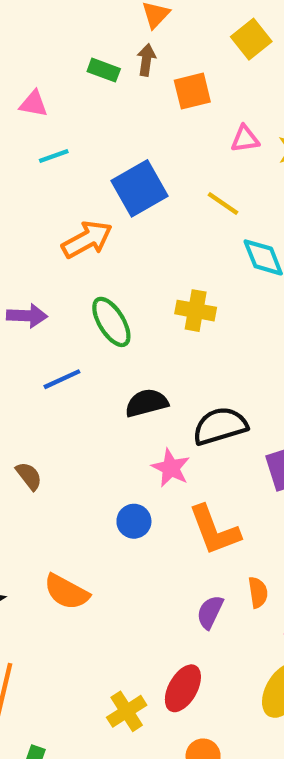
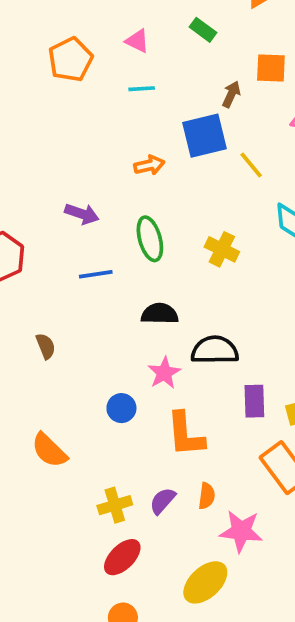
brown arrow: (146, 60) -> (231, 94), moved
yellow line: (223, 203) -> (251, 165), moved
orange arrow: (87, 239) -> (149, 165), size x0.7
yellow cross: (127, 711) -> (115, 505), moved

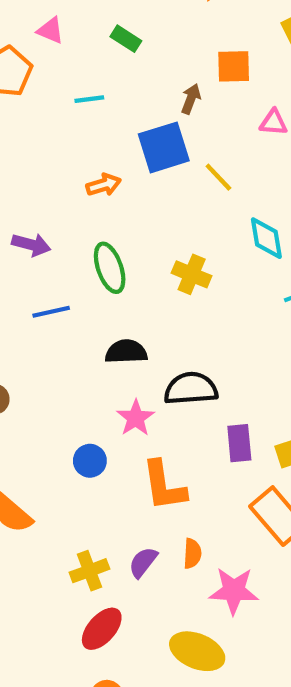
green rectangle: (203, 30) -> (126, 39), moved
pink triangle: (137, 41) -> (50, 30), moved
yellow ellipse: (205, 582) -> (197, 651), turned 69

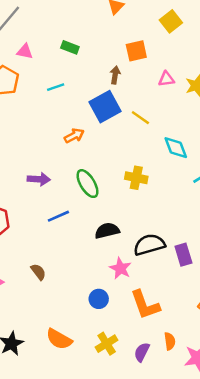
purple rectangle: (239, 443) -> (183, 255), moved
yellow cross: (89, 571) -> (107, 344), moved

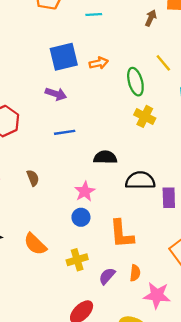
blue square: (105, 107) -> (64, 57), moved
green ellipse: (87, 184) -> (135, 82), moved
pink star: (120, 268) -> (85, 191), moved

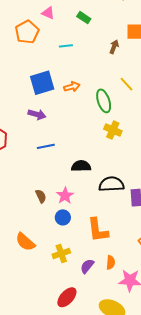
brown semicircle: (33, 178) -> (41, 196), moved

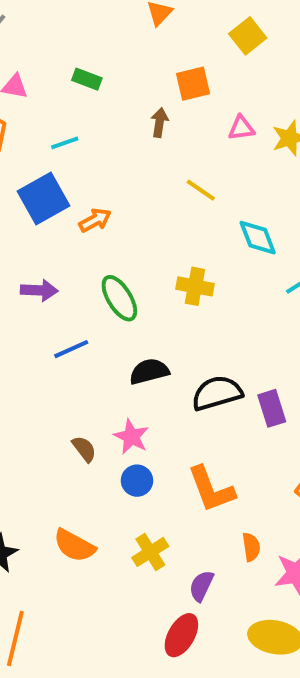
blue square: (42, 83) -> (44, 198), moved
green ellipse: (104, 101) -> (119, 298), moved
purple semicircle: (87, 266) -> (201, 586), moved

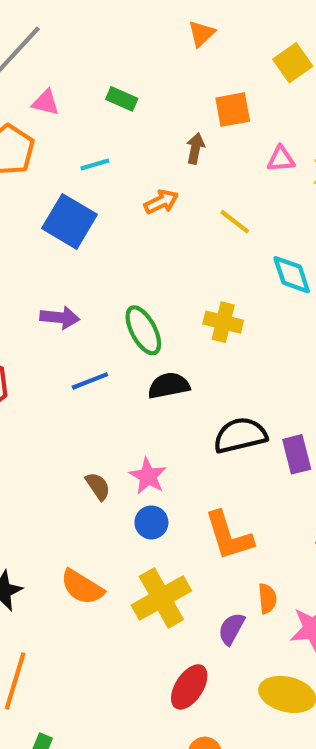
blue square: (44, 198) -> (69, 221), turned -33
orange arrow: (95, 220) -> (161, 202), moved
black semicircle: (149, 371) -> (169, 386), moved
yellow cross: (150, 552) -> (161, 598), size x1.5
purple semicircle: (201, 586) -> (231, 629), moved

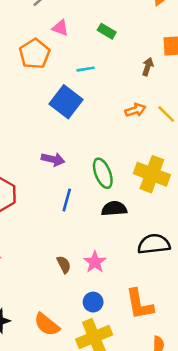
orange arrow: (161, 202) -> (135, 110), moved
yellow cross: (223, 322) -> (152, 174), size x1.5
blue line: (90, 381) -> (67, 200), turned -60
blue circle: (151, 522) -> (93, 302), moved

